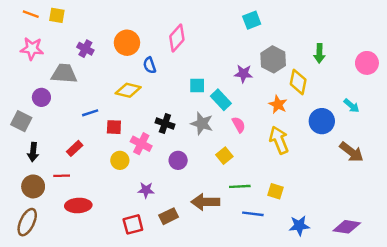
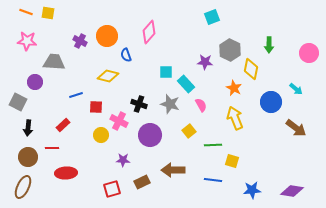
purple cross: (85, 49) -> (80, 41), moved
purple circle: (178, 160) -> (150, 135), size x1.5
green line: (240, 186) -> (213, 145), moved

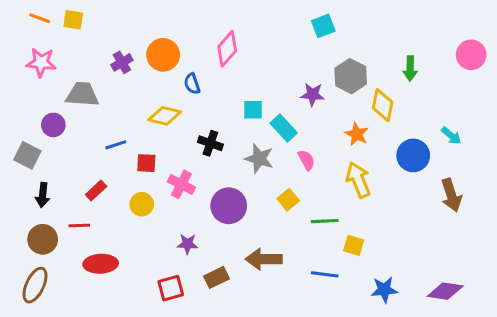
purple cross: (80, 41) -> (122, 62), turned 32
pink circle: (309, 53) -> (471, 55), moved
black cross: (139, 104) -> (210, 143), moved
brown arrow: (296, 128) -> (451, 195), turned 35
yellow circle: (101, 135) -> (142, 204), moved

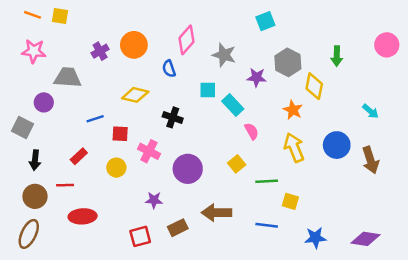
blue semicircle: (192, 84) -> (169, 69), moved
blue circle: (413, 155) -> (337, 145), moved
gray star: (259, 158) -> (224, 55), moved

